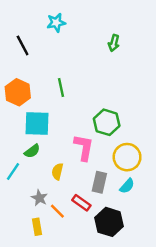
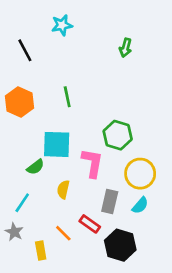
cyan square: (37, 123) -> (57, 144), moved
cyan line: (13, 172) -> (22, 203), moved
gray star: (39, 198) -> (14, 232), moved

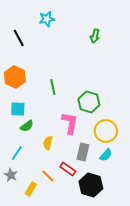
green line: (67, 97) -> (53, 87), moved
cyan square: (57, 144) -> (18, 109), moved, size x0.7
yellow rectangle: (41, 250) -> (31, 189), turned 40

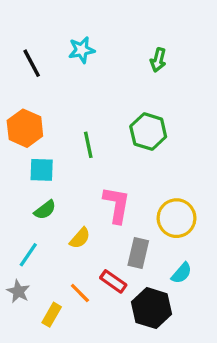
cyan star: (47, 19) -> (82, 50), moved
green hexagon: (89, 102) -> (148, 132), moved
cyan square: (18, 109) -> (42, 170), moved
yellow semicircle: (48, 143) -> (80, 238), turned -152
cyan semicircle: (106, 155) -> (182, 273), moved

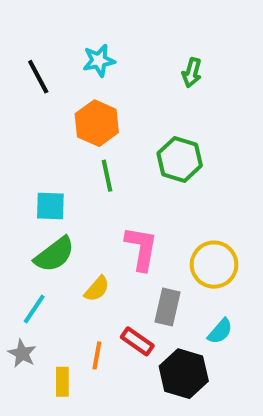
orange hexagon: (25, 128) -> (97, 123), moved
green semicircle: (45, 210) -> (54, 254), size x1.5
orange line: (80, 293) -> (97, 355), turned 55
yellow rectangle: (52, 315) -> (62, 382), turned -30

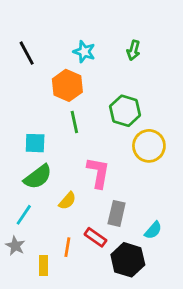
cyan star: (99, 60) -> (84, 52), moved, turned 30
yellow circle: (214, 265) -> (149, 146), moved

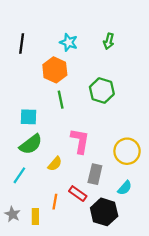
black line: (27, 53) -> (22, 44), turned 36
yellow circle: (149, 146) -> (127, 151), moved
gray star: (15, 246) -> (12, 214), moved

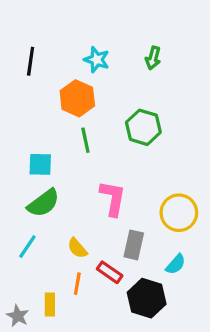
yellow semicircle: (55, 164) -> (77, 248), moved, turned 98
gray star: (12, 214) -> (18, 316), moved

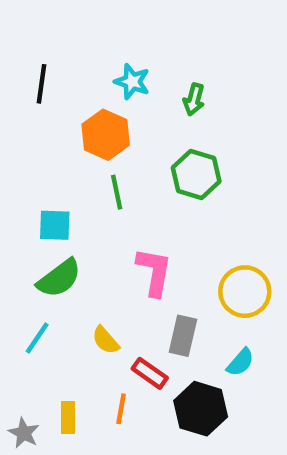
green arrow: (153, 58) -> (194, 99), moved
orange line: (77, 284) -> (121, 409), moved

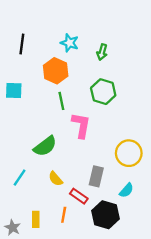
cyan square: (55, 225) -> (14, 90), moved
pink L-shape: (154, 272) -> (81, 125), moved
green semicircle: (59, 278) -> (45, 146), moved

